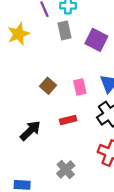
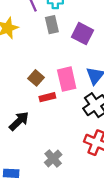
pink rectangle: (80, 87) -> (67, 79), size x1.5
red rectangle: (68, 120) -> (47, 97), moved

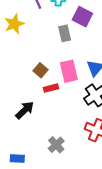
gray rectangle: (52, 25) -> (65, 33), moved
purple square: (83, 34) -> (82, 17), moved

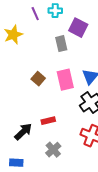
red rectangle: (51, 88) -> (48, 121), moved
black arrow: (25, 110) -> (23, 132), moved

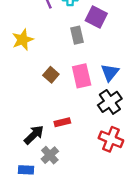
yellow star: (13, 35) -> (23, 40), moved
gray cross: (53, 150) -> (50, 155), moved

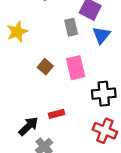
blue triangle: (110, 72) -> (101, 35), moved
black cross: (110, 102) -> (104, 94), turned 30

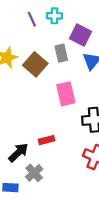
brown square: (45, 67) -> (35, 64), moved, size x1.5

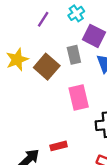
cyan cross: (54, 16) -> (76, 13), moved, turned -35
purple line: (32, 19) -> (43, 19), turned 56

